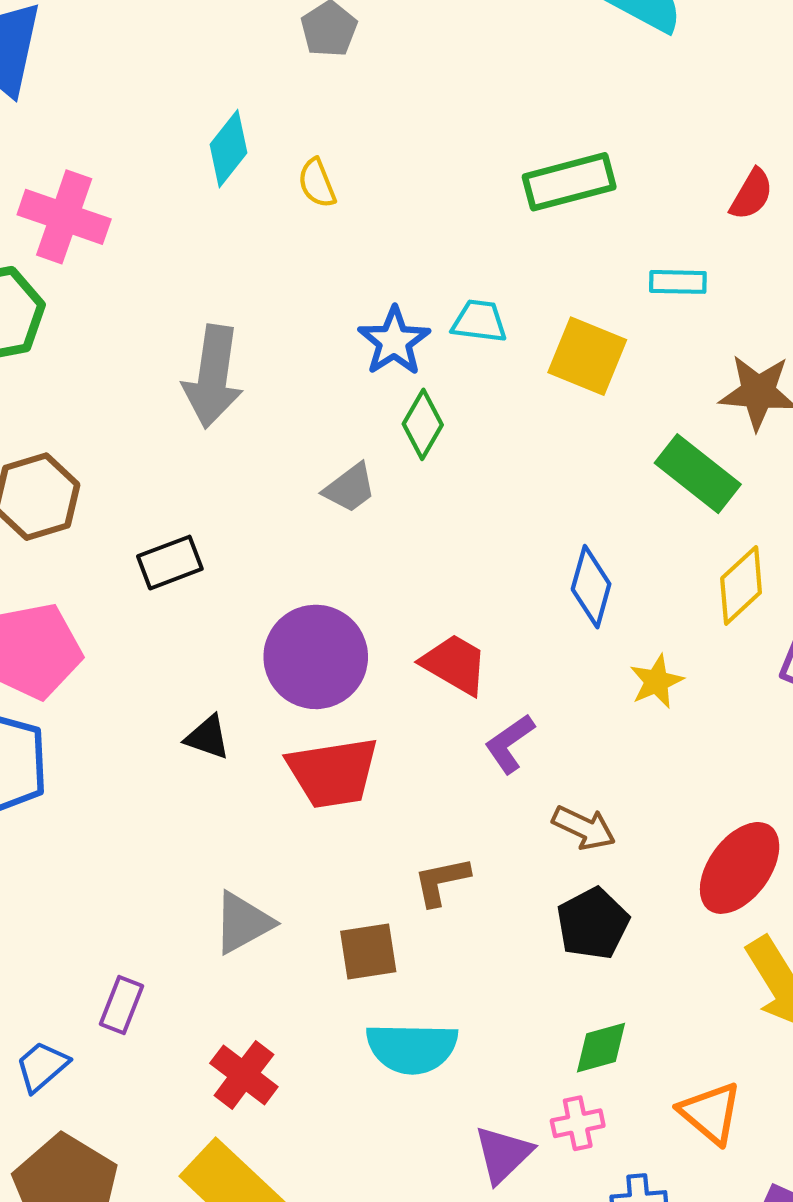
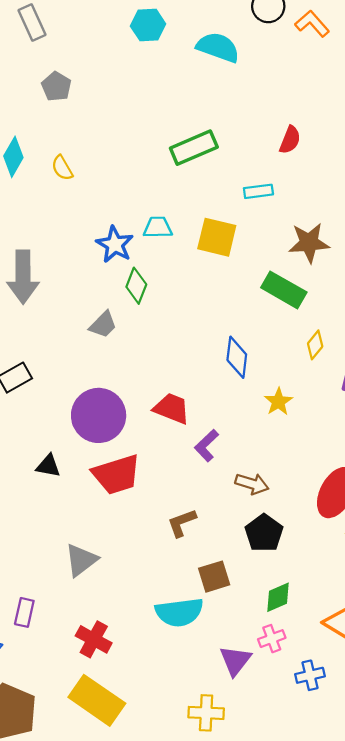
yellow diamond: (741, 585) -> (315, 345), size x0.7
brown square: (368, 951) -> (214, 577), moved

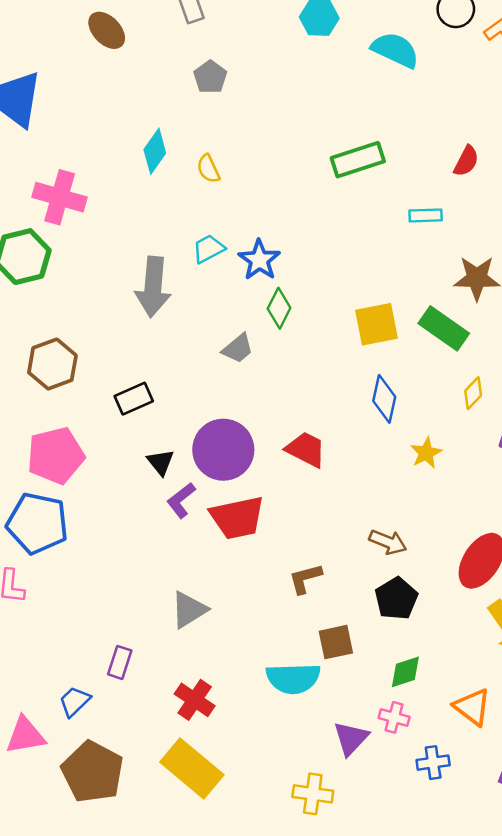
cyan trapezoid: (158, 227) -> (209, 249), moved, turned -32
yellow square: (217, 237) -> (376, 324), moved, turned -30
purple L-shape: (207, 446) -> (181, 500), moved
black triangle: (48, 466) -> (160, 462), moved, turned 35
pink cross: (272, 639) -> (394, 717), turned 30

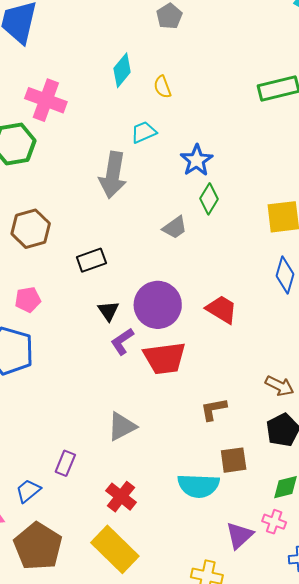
cyan trapezoid: (209, 249) -> (144, 132), moved
pink pentagon: (56, 456) -> (28, 300), size x0.6

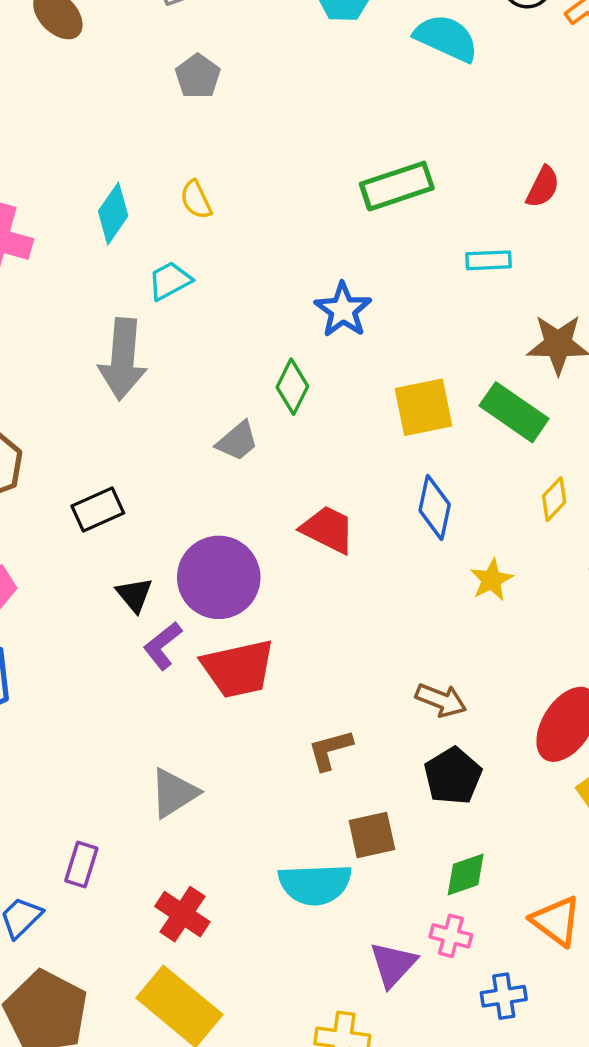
cyan diamond: (122, 70) -> (113, 214), moved
blue star: (197, 160) -> (343, 310), moved
red trapezoid: (222, 309) -> (328, 529), moved

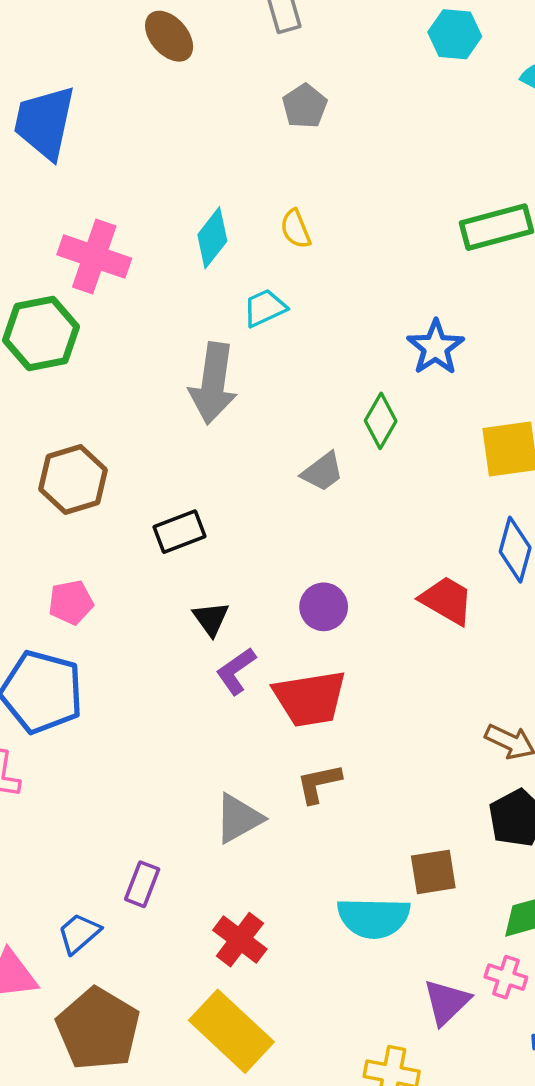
red trapezoid: (328, 529) -> (447, 600), moved
purple circle: (219, 577) -> (324, 607), moved, size x0.6
brown L-shape: (330, 750) -> (319, 783), moved

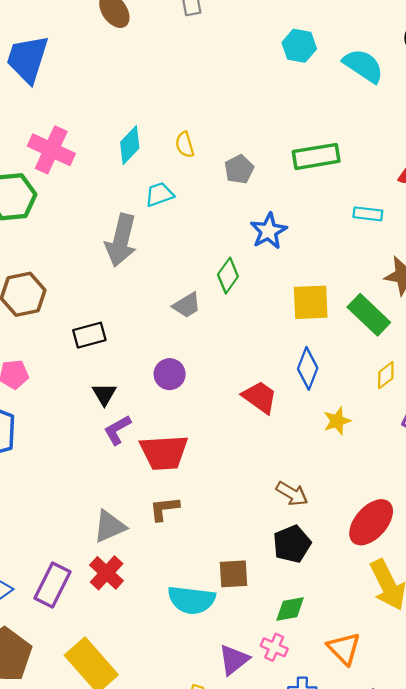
cyan hexagon: (455, 34) -> (299, 46), moved
gray pentagon: (305, 106) -> (239, 169), moved
purple circle: (324, 607) -> (170, 374), moved
purple rectangle: (142, 884) -> (52, 585), moved, size x1.5
red cross: (240, 940) -> (107, 573), moved

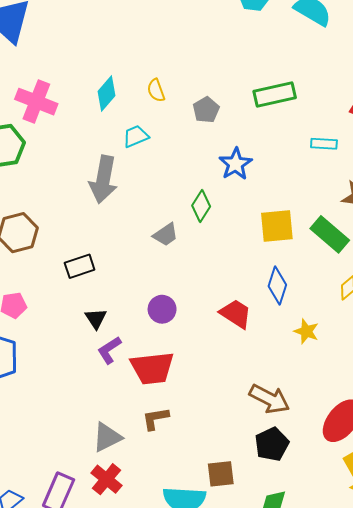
purple circle: (170, 374) -> (162, 309), moved
yellow star: (337, 421) -> (306, 331), turned -30
brown arrow: (292, 494) -> (269, 399), size x1.4

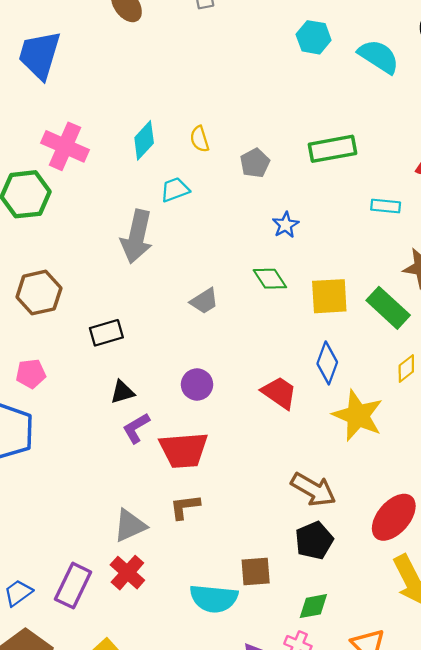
blue star: (236, 164) -> (286, 225), size x0.7
green diamond: (201, 206) -> (270, 279), moved, turned -68
black triangle: (96, 319) -> (122, 392), turned 45
yellow star: (306, 331) -> (358, 416), size x1.8

